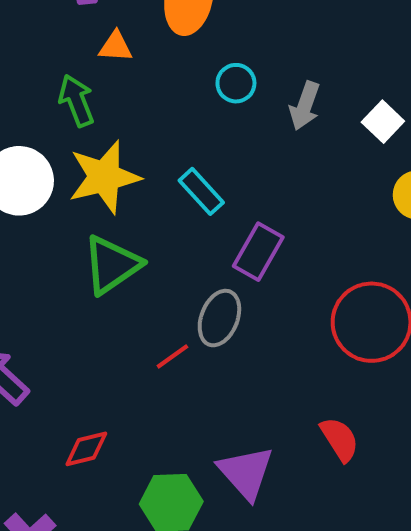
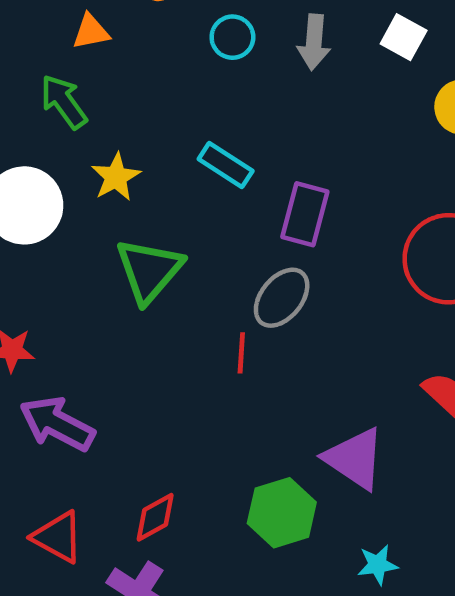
yellow star: (104, 177) -> (116, 177), size x0.6
gray ellipse: (219, 318) -> (282, 298), turned 32
red line: (172, 356) -> (241, 353), turned -36
red diamond: (86, 449) -> (155, 517), moved

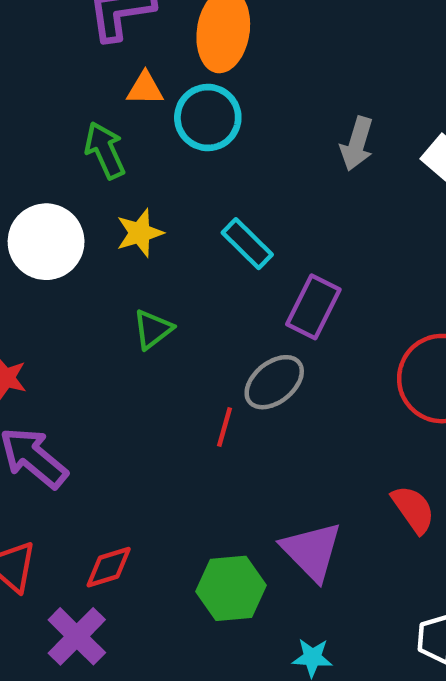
cyan circle: (232, 37) -> (208, 118), moved, size x1.5
green triangle: (149, 270) -> (153, 329), size x0.6

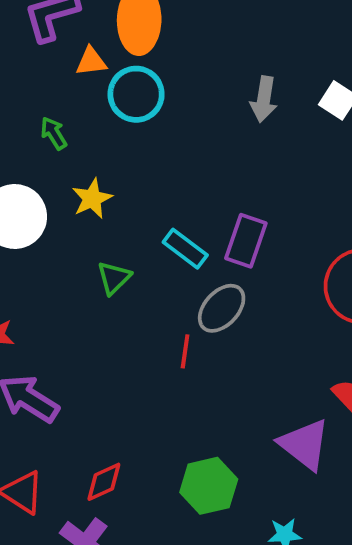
orange triangle: (145, 89) -> (91, 61), moved
green arrow: (105, 150) -> (54, 133), size x0.7
cyan rectangle: (247, 244) -> (185, 249), moved
purple triangle: (312, 551) -> (304, 444), moved

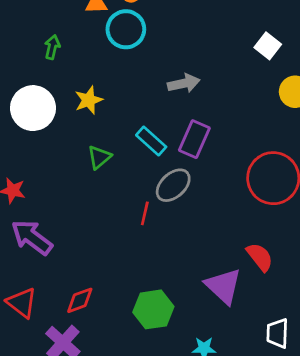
gray arrow: (264, 99) -> (184, 83), moved, turned -116
green arrow: (54, 133) -> (52, 47), moved, turned 40

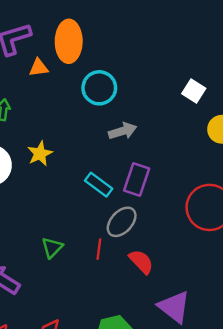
cyan circle: (126, 29) -> (99, 88), moved
green triangle: (99, 157) -> (52, 247), moved
red semicircle: (260, 257) -> (141, 262), moved

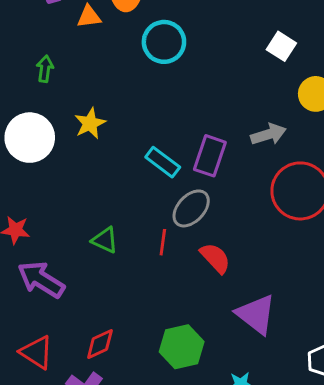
gray arrow: (123, 131) -> (268, 134), moved
green triangle: (52, 247) -> (105, 240), turned -50

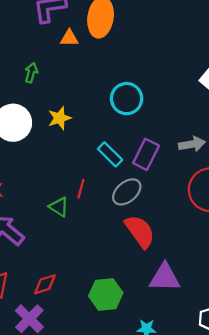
cyan circle: (164, 42) -> (127, 99), moved
red line: (163, 242) -> (81, 189), moved
red semicircle: (215, 258) -> (140, 231), size x1.4
purple triangle: (256, 314) -> (165, 278), turned -44

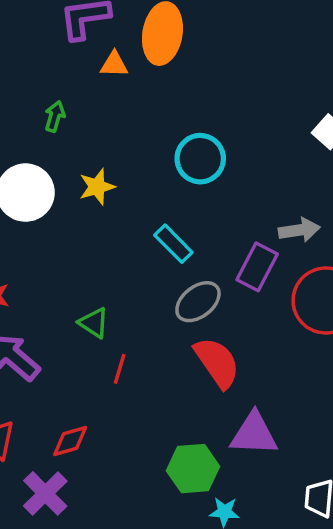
purple rectangle: (146, 154) -> (257, 267), moved
red line: (81, 189) -> (120, 369), moved
green hexagon: (106, 294) -> (193, 469), moved

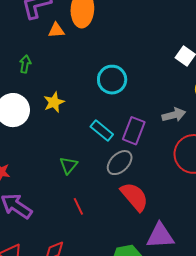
purple rectangle: (257, 267) -> (134, 131), moved
green triangle: (94, 323) -> (69, 165), moved, turned 42
red line: (120, 369) -> (78, 206), turned -36

